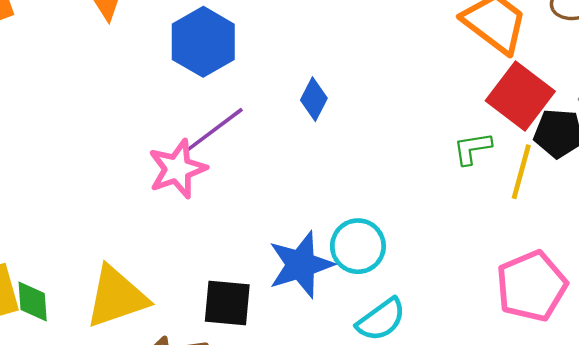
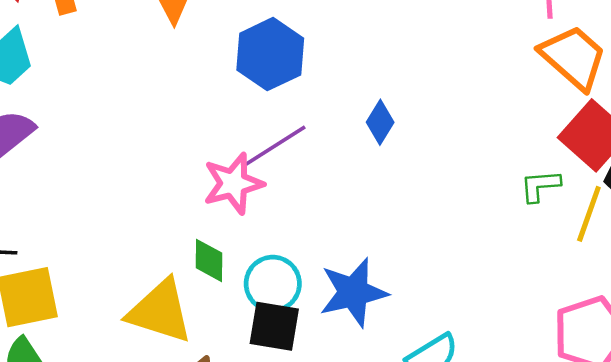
cyan circle: (358, 246) -> (273, 284), moved
yellow triangle: (117, 297) -> (160, 311), turned 32
green diamond: (33, 302) -> (209, 260), moved

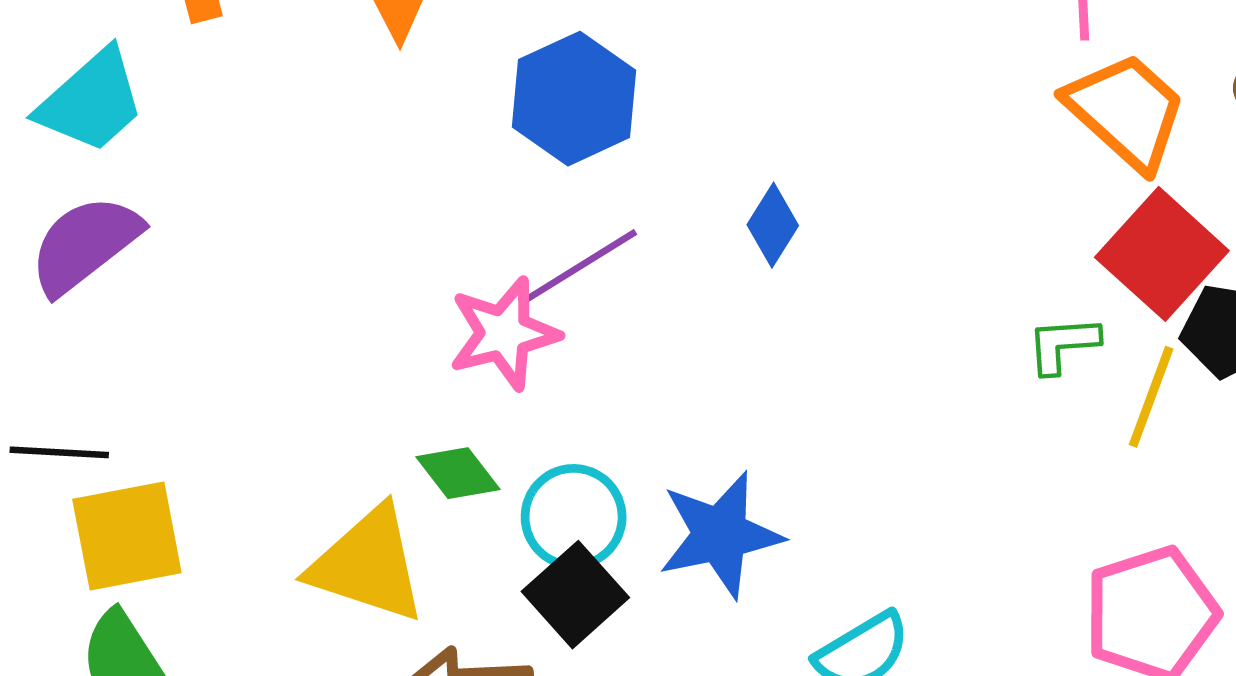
green diamond: (209, 260) -> (458, 473), turned -39
black square: (274, 326) -> (575, 595), turned 38

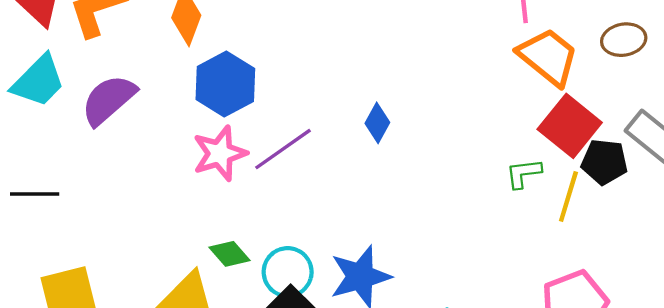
blue hexagon: (574, 99) -> (225, 84), moved
purple semicircle: (85, 244) -> (108, 100), moved
pink star: (504, 333) -> (220, 153), moved
black line: (59, 452) -> (35, 194), moved

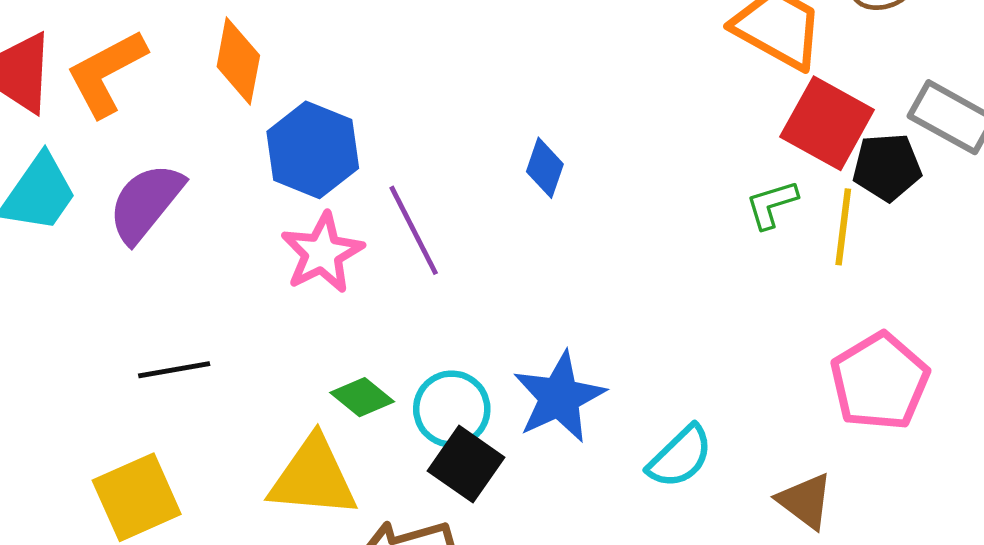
purple line: (283, 149) -> (414, 230), turned -72
black line: (35, 194) -> (174, 370), moved

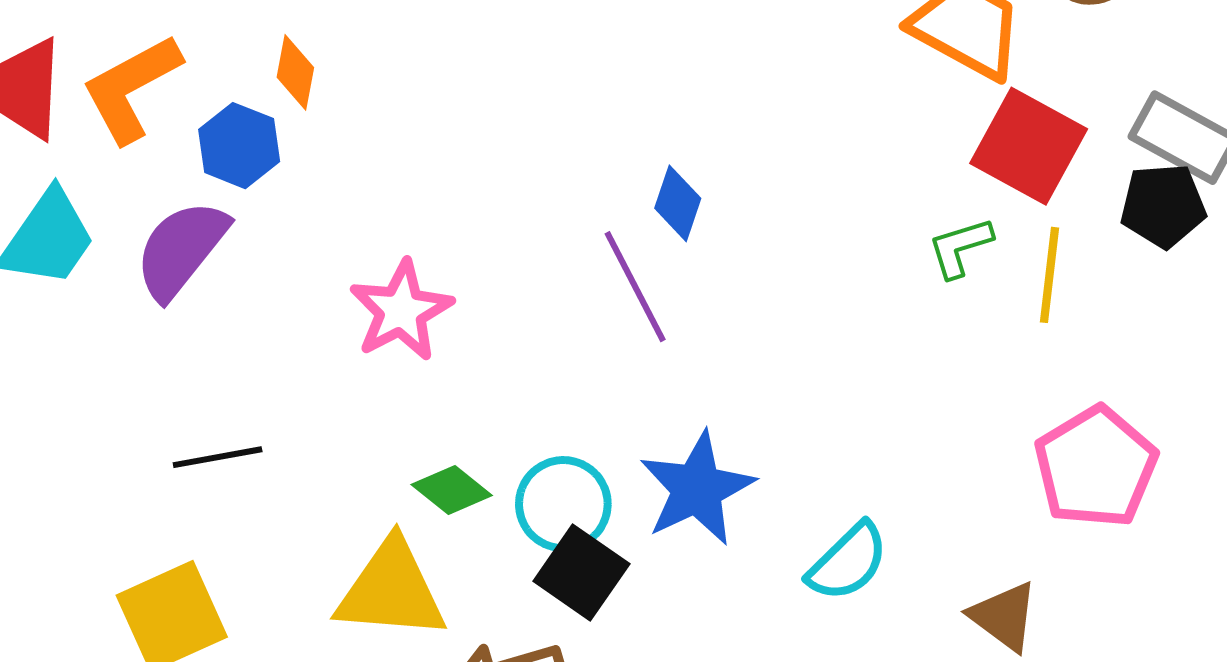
orange diamond: (238, 61) -> (295, 72), size x0.7
blue hexagon: (313, 150) -> (239, 146), moved, size x0.7
black pentagon: (887, 167) -> (1163, 206), moved
purple line: (414, 230) -> (635, 287), moved

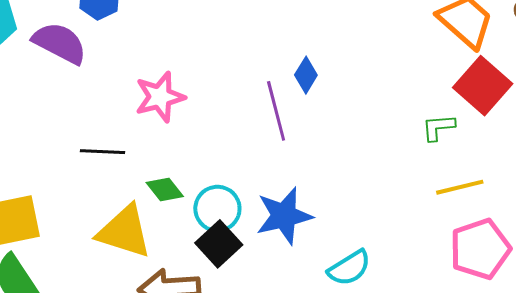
purple semicircle: (181, 249) -> (60, 43), turned 66
yellow line: (1049, 275) -> (460, 187), moved, turned 57
black line: (218, 457) -> (102, 152), moved

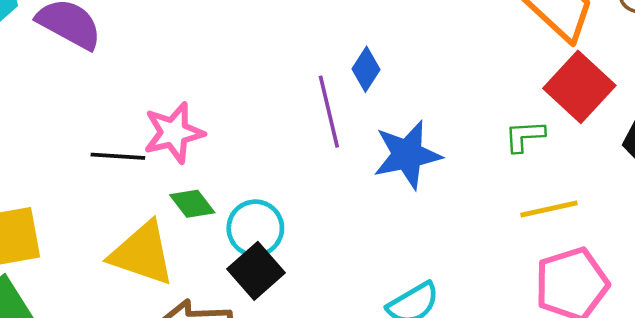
pink star: (160, 97) -> (174, 133), moved
blue star: (284, 216) -> (407, 155), moved

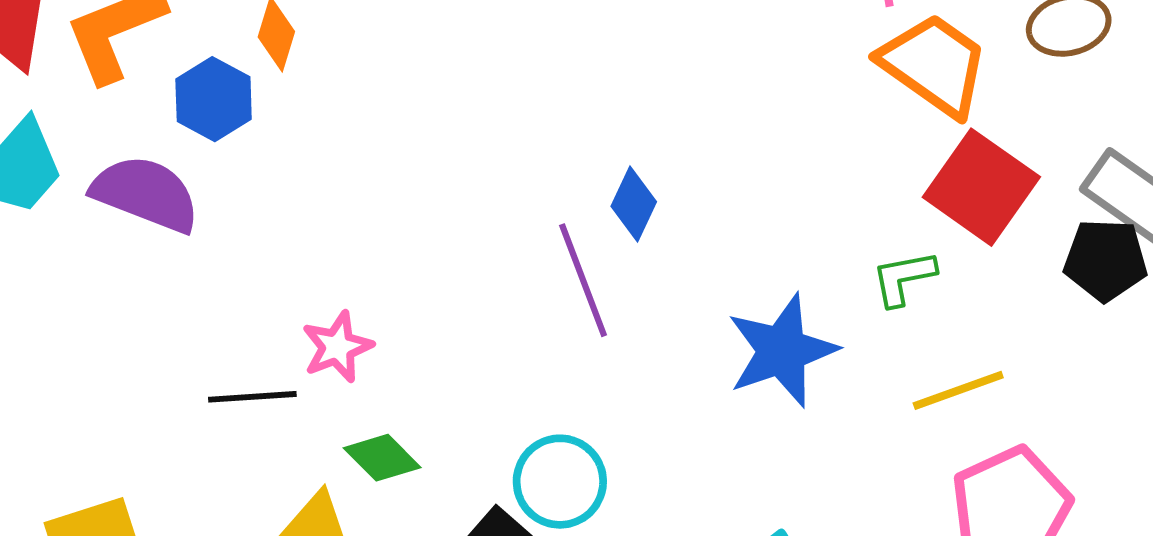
pink star: (174, 133) -> (337, 347), size x0.7
blue star: (407, 155) -> (782, 351), moved
cyan circle: (255, 228) -> (560, 482), moved

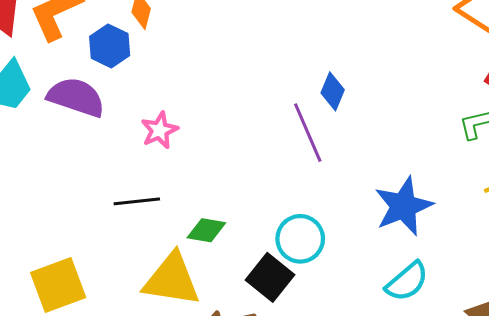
pink star: (337, 347) -> (159, 130), moved
blue star: (782, 351) -> (403, 206), moved
green diamond: (382, 458) -> (206, 230), turned -33

